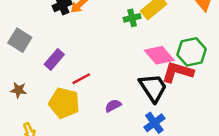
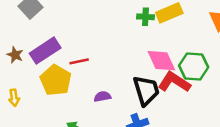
purple rectangle: (54, 59) -> (45, 51), moved, size x1.4

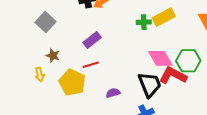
purple rectangle: (45, 51) -> (92, 40), moved, size x0.7
brown star: (15, 55) -> (53, 56), moved
yellow arrow: (14, 98) -> (40, 74), moved

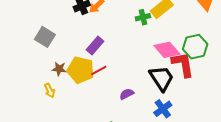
red L-shape: (173, 75) -> (183, 64), turned 64
yellow pentagon: (72, 82) -> (81, 70), moved

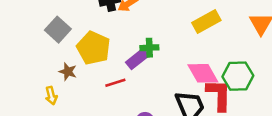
green cross: (143, 17) -> (149, 48), moved
purple rectangle: (95, 46) -> (137, 59), moved
yellow pentagon: (81, 70) -> (93, 48), moved

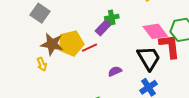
yellow pentagon: (93, 48) -> (71, 43), moved, turned -30
brown star: (68, 72) -> (52, 44), size x1.6

